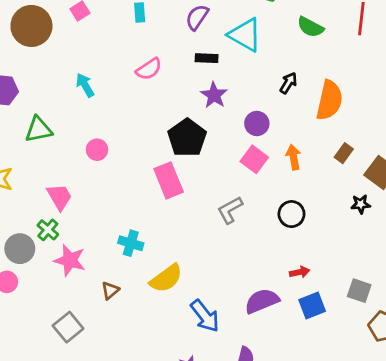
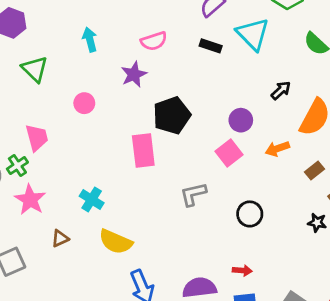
purple star: (214, 95) -> (134, 74), moved
green triangle: (39, 130) -> (35, 69), turned 40
orange arrow: (293, 157) -> (277, 149), moved, turned -115
yellow semicircle: (166, 278) -> (116, 242), turned 44

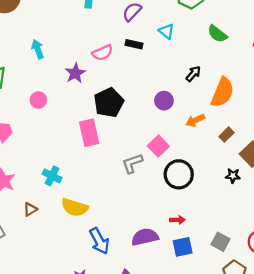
cyan triangle: (253, 34) -> (166, 31), size x0.6
pink semicircle: (154, 41) -> (103, 53), moved
pink square: (229, 153) -> (158, 146), moved
black circle: (250, 214) -> (179, 174), size x1.4

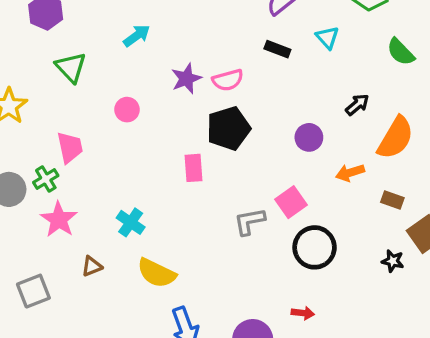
cyan arrow: (38, 49) -> (137, 36), turned 66
pink semicircle: (103, 53) -> (228, 80), moved
pink rectangle: (89, 133) -> (194, 168), size x0.7
brown rectangle: (227, 135) -> (392, 200), turned 56

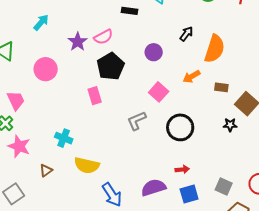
pink circle: (127, 110) -> (46, 69), size x1.5
purple circle: (309, 137) -> (154, 52), moved
pink square: (291, 202) -> (159, 92), moved

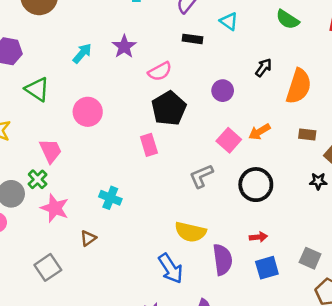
purple star: (78, 42) -> (124, 46), moved
orange arrow: (191, 77) -> (259, 132), moved
yellow semicircle: (87, 165) -> (190, 232), moved
purple semicircle: (154, 188) -> (223, 260), turned 100

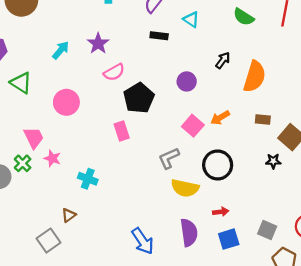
pink semicircle: (160, 71) -> (114, 72), moved
pink star: (55, 208) -> (52, 158), moved, size x0.7
yellow semicircle: (190, 232) -> (185, 188), moved
gray square: (48, 267) -> (48, 241), moved

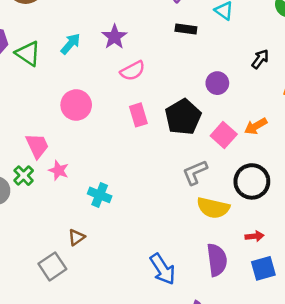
green triangle: (21, 83) -> (28, 53), moved
black pentagon: (139, 98) -> (183, 117), moved
pink rectangle: (122, 131) -> (138, 115), moved

